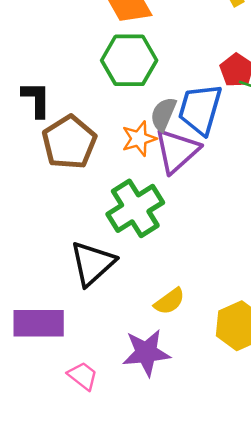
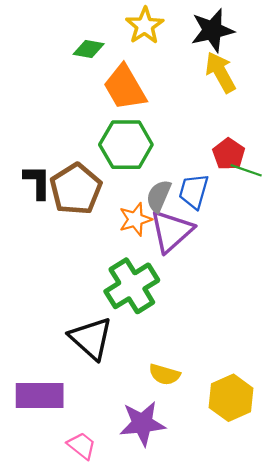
blue trapezoid: (200, 109) -> (194, 191), size x0.7
brown pentagon: (69, 142) -> (76, 189), moved
black triangle: (92, 263) -> (91, 338), turned -36
yellow semicircle: (170, 301) -> (164, 374), turned 52

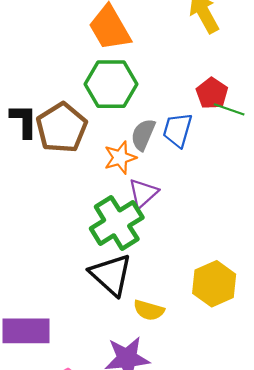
purple triangle: (171, 231) -> (143, 193), moved, size x0.7
black triangle: (91, 338) -> (111, 275), moved
yellow hexagon: (231, 398) -> (214, 284), moved

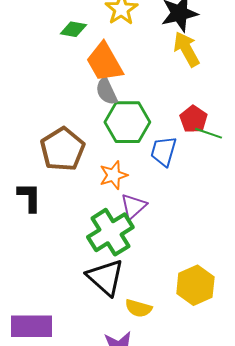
green hexagon: (111, 84) -> (127, 122), moved
black L-shape: (24, 121) -> (29, 197), moved
gray semicircle: (143, 135) -> (106, 91), moved, turned -48

